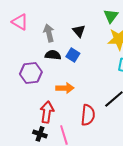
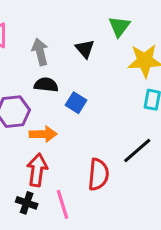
green triangle: (111, 16) -> (119, 26), moved
blue square: (73, 55) -> (76, 103), moved
orange arrow: (65, 88) -> (43, 134), moved

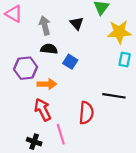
black line: (137, 151) -> (114, 96), turned 50
red arrow: (37, 170) -> (43, 110), turned -35
black cross: (27, 203) -> (34, 142), moved

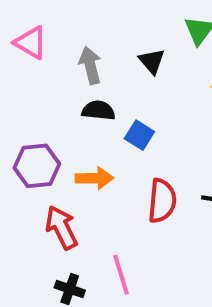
purple hexagon: (26, 68) -> (37, 166), moved
red arrow: (43, 110) -> (62, 227), moved
red semicircle: (86, 113) -> (162, 201), moved

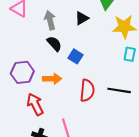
black triangle: (152, 61) -> (82, 18), turned 40
black semicircle: (98, 110) -> (54, 44), turned 42

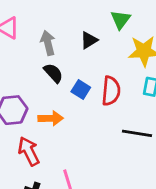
red semicircle: (87, 90) -> (111, 91), moved

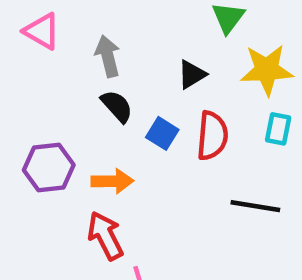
black triangle: (89, 40) -> (192, 74), moved
red arrow: (29, 151) -> (106, 236), moved

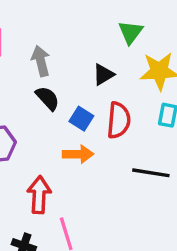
orange arrow: (112, 181) -> (78, 154), moved
red arrow: (106, 236) -> (39, 195), turned 30

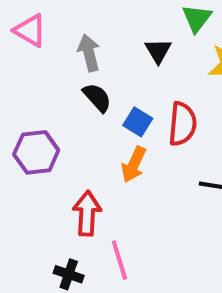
black triangle: (103, 75) -> (158, 51), moved, turned -30
orange arrow: (78, 154) -> (134, 165), turned 116

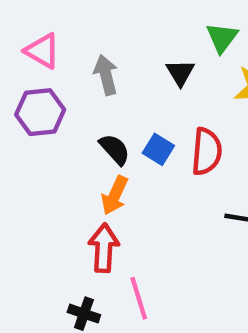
black semicircle: (97, 98) -> (115, 149), moved
purple hexagon: (36, 152) -> (40, 112), moved
orange arrow: (134, 165) -> (115, 195), moved

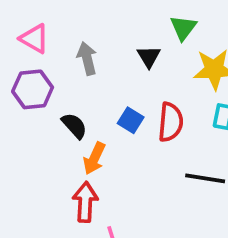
black semicircle: (115, 149) -> (74, 126), moved

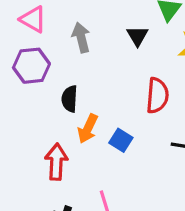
blue square: (131, 120) -> (121, 140), moved
black semicircle: (74, 126) -> (70, 99), turned -135
red arrow: (85, 202) -> (56, 162), moved

